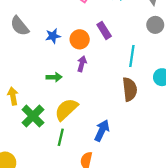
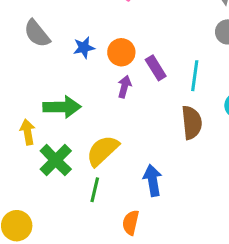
purple rectangle: (104, 30) -> (156, 68), moved
green arrow: (54, 77) -> (62, 107), moved, size x1.6
blue arrow: (102, 131) -> (153, 180), turned -35

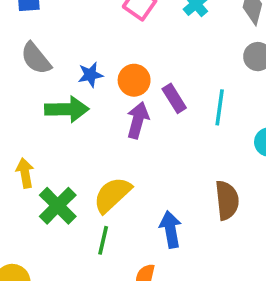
purple arrow: (124, 87) -> (138, 120), size x1.4
green arrow: (62, 107) -> (67, 109), moved
brown semicircle: (192, 123) -> (227, 200), moved

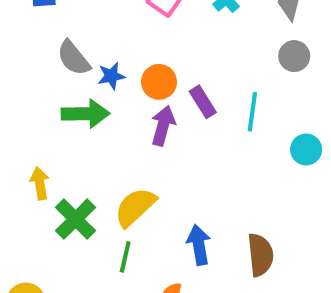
gray semicircle: (36, 58) -> (74, 58), moved
brown semicircle: (227, 200) -> (260, 255), moved

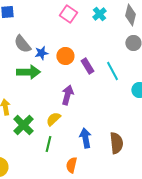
cyan line: (252, 112) -> (112, 71), turned -36
purple arrow: (163, 126) -> (67, 95), moved
yellow semicircle: (135, 207) -> (53, 119), size x0.7

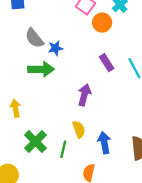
orange circle: (65, 56) -> (102, 23), moved
yellow semicircle: (53, 119) -> (79, 129), moved, turned 112
green cross: (23, 125) -> (35, 142), moved

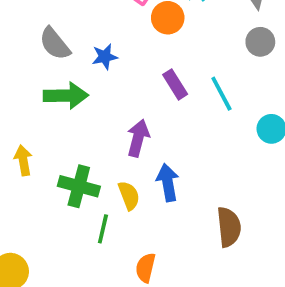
blue star: (55, 48) -> (105, 57), moved
green cross: (35, 142) -> (79, 186), moved, turned -30
blue arrow: (104, 143) -> (168, 183), moved

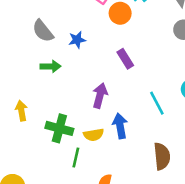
cyan line: (221, 94) -> (157, 103), moved
green arrow: (66, 96) -> (51, 66), size x0.7
yellow semicircle: (129, 196) -> (94, 135), turned 102

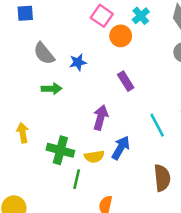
blue arrow: (120, 126) -> (121, 148), turned 40

